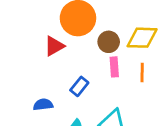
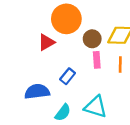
blue semicircle: (43, 105) -> (37, 92), size x1.5

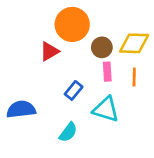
blue semicircle: (37, 92) -> (21, 109), moved
cyan triangle: (96, 107) -> (106, 109), moved

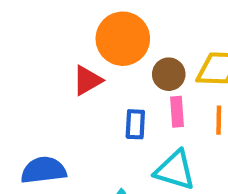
blue rectangle: (74, 90) -> (135, 124), moved, turned -36

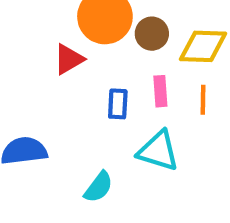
brown circle: (169, 74) -> (152, 34), moved

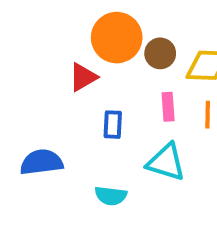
blue rectangle: (118, 104) -> (113, 125), moved
cyan semicircle: (99, 187) -> (111, 196), turned 60

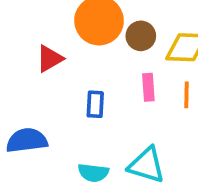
red triangle: (83, 77) -> (50, 59), moved
cyan triangle: (166, 162) -> (147, 165), moved

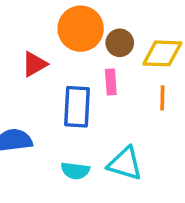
pink rectangle: (148, 87) -> (111, 82), moved
blue rectangle: (95, 104) -> (77, 107), size x1.6

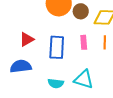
red triangle: (34, 64) -> (27, 39), moved
pink rectangle: (111, 82) -> (84, 42), moved

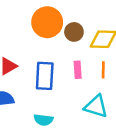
cyan triangle: (84, 79) -> (96, 106), moved

